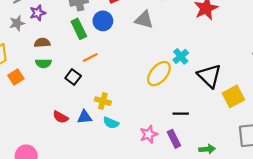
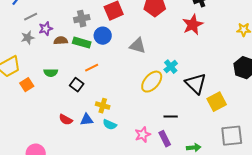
gray triangle: (144, 20) -> (138, 46), moved
green rectangle: (79, 29) -> (82, 43), turned -48
brown semicircle: (42, 43) -> (61, 41), moved

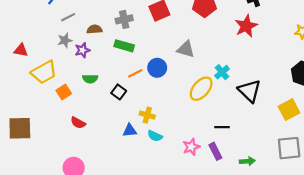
purple star: (46, 29) -> (82, 50), moved
blue circle: (103, 36) -> (157, 68), moved
brown semicircle: (61, 41) -> (95, 29), moved
yellow square: (217, 102) -> (289, 110), moved
red semicircle: (66, 120) -> (78, 123), moved

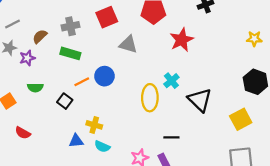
red star: (246, 26) -> (182, 40), moved
brown semicircle: (95, 29) -> (40, 36), turned -40
gray triangle: (186, 49) -> (128, 44), moved
yellow ellipse: (201, 89) -> (150, 98), turned -40

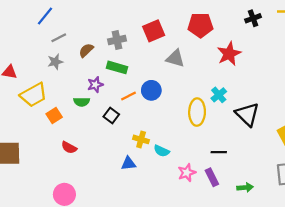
purple star: (27, 58) -> (95, 85), moved
blue triangle: (76, 141) -> (128, 163), moved
cyan semicircle: (102, 146) -> (162, 151), moved

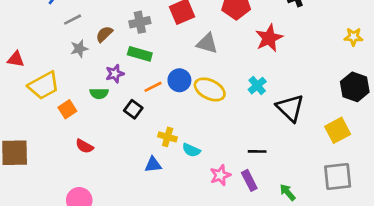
gray star: (55, 62) -> (79, 49), moved
yellow ellipse: (197, 112) -> (210, 89), moved, turned -65
green arrow: (245, 187) -> (288, 192), turned -126

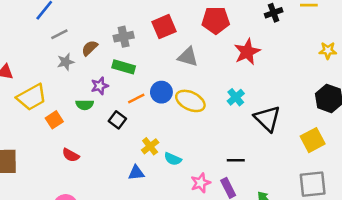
yellow cross: (168, 137) -> (150, 146), turned 36

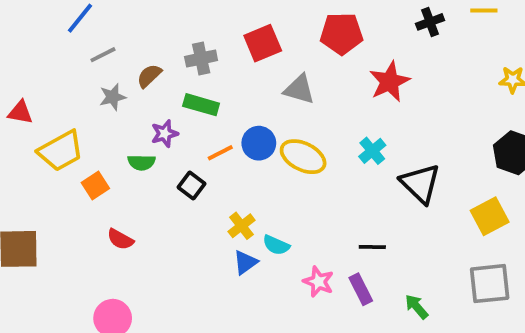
blue triangle: (136, 173) -> (245, 262), moved, turned -30
pink star: (200, 183) -> (318, 282), turned -30

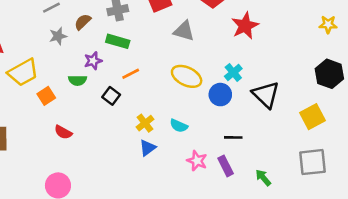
blue circle: (259, 143) -> (220, 95), moved
cyan semicircle: (276, 245) -> (179, 126), moved

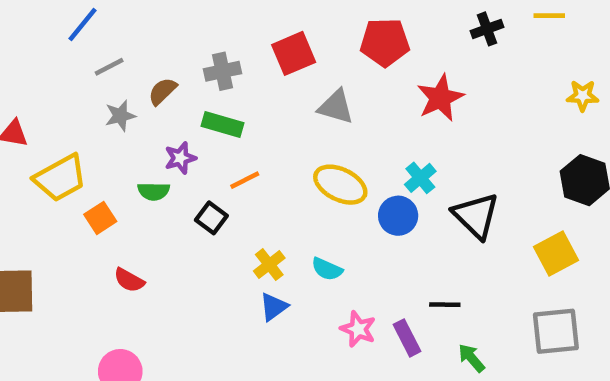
black line: (233, 137) -> (445, 305), moved

